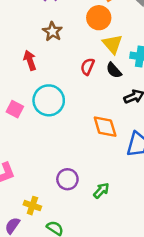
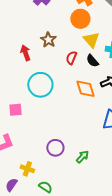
brown star: (52, 31) -> (48, 40), moved
pink square: (15, 109) -> (15, 110), moved, turned -32
orange diamond: (105, 127) -> (85, 89), moved

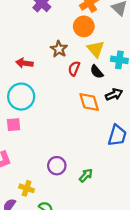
brown star: (48, 40) -> (59, 49), moved
red arrow: (25, 53) -> (24, 63), turned -63
cyan circle: (40, 85) -> (21, 97), moved

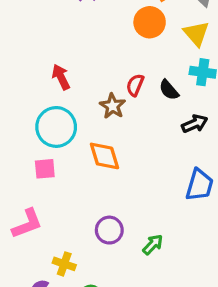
brown star: (59, 49) -> (113, 106), moved
yellow triangle: (96, 49) -> (196, 34), moved
red arrow: (24, 63) -> (61, 77), turned 56
orange diamond: (89, 102) -> (104, 156), moved

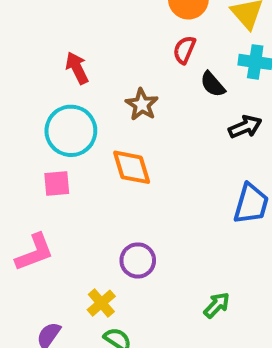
red semicircle: (135, 85) -> (184, 50), moved
green arrow: (153, 245) -> (217, 305), moved
yellow cross: (64, 264) -> (101, 303), moved, turned 30

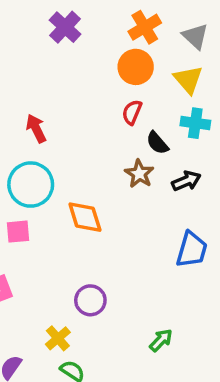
brown star: (142, 105) -> (139, 174), moved

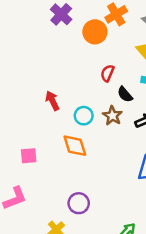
orange circle: (136, 67) -> (95, 32), moved
red arrow: (36, 128) -> (52, 101), moved
cyan circle: (31, 185) -> (84, 116), moved, size x0.6

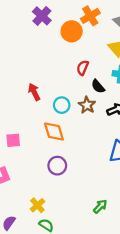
purple circle: (79, 203) -> (57, 166), moved

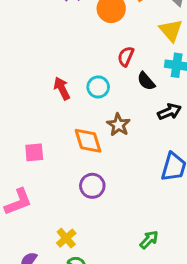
cyan circle: (62, 105) -> (98, 87), moved
brown star: (87, 105) -> (118, 125), moved

